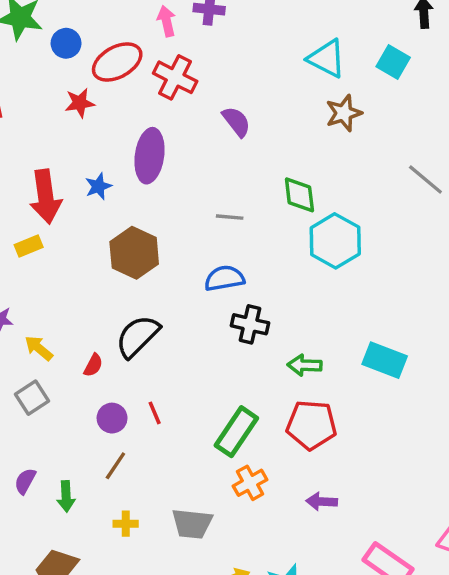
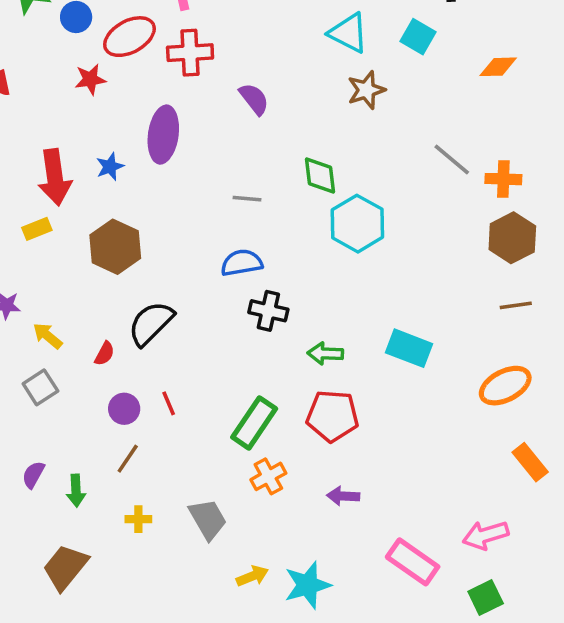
red cross: (175, 77) -> (190, 53), turned -30
brown hexagon: (134, 253) -> (115, 247), moved
gray trapezoid: (192, 524) -> (208, 519), turned -126

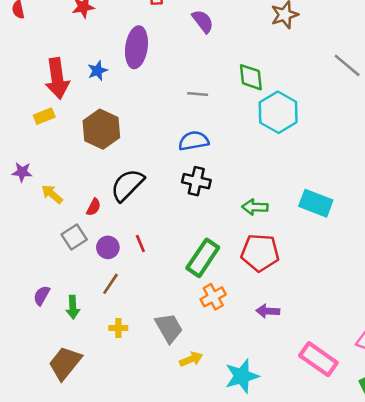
black cross: (268, 311) -> (196, 181), moved
gray square: (40, 387) -> (74, 237), moved
yellow arrow: (252, 576) -> (191, 359), moved

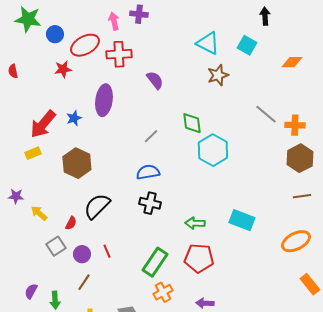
red arrow: (57, 78) -> (43, 124), turned 48
gray line: (198, 94) -> (151, 136), turned -49

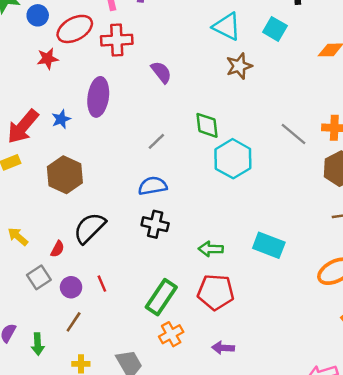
gray line: (266, 114) -> (293, 134), moved

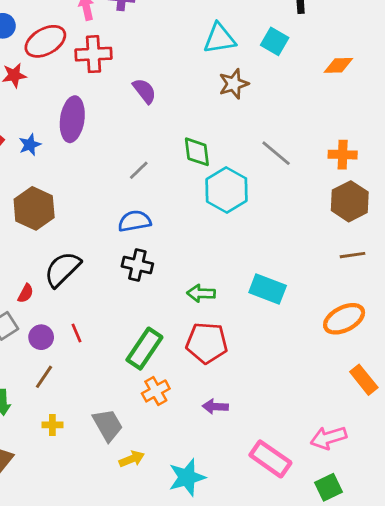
cyan triangle: (227, 26) -> (219, 39), turned -36
gray line: (293, 134) -> (276, 153), moved

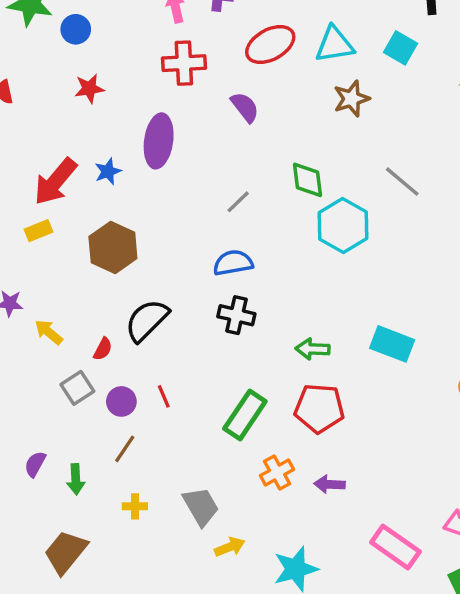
red ellipse: (45, 41) -> (270, 45), moved
orange cross: (156, 391) -> (277, 473), moved

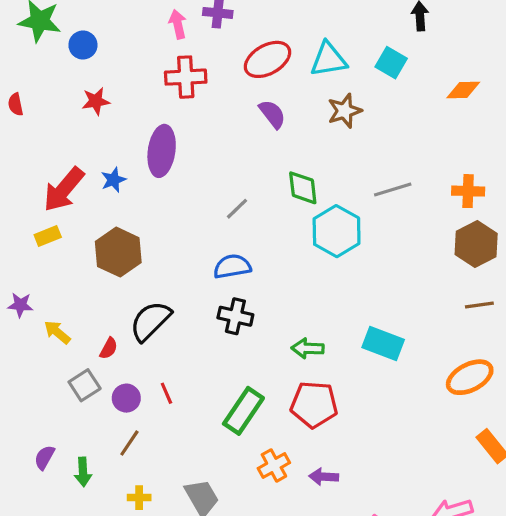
purple semicircle: (245, 107) -> (272, 114), moved
gray line: (402, 182) -> (393, 189), turned -57

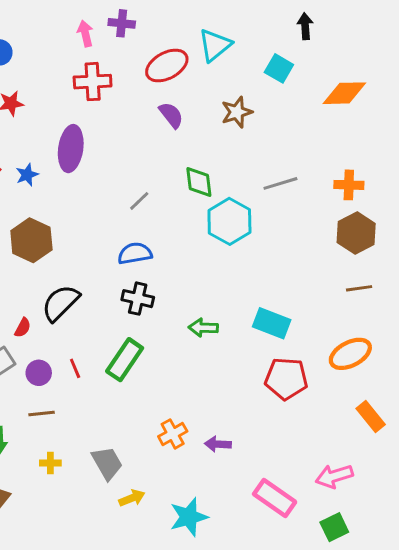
cyan triangle: (328, 59) -> (215, 45), moved, turned -30
orange diamond: (463, 90) -> (344, 93), size x1.4
red pentagon: (314, 404) -> (286, 379), moved
green rectangle: (243, 411) -> (125, 360), moved
brown line: (129, 443) -> (42, 414), turned 50

